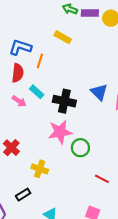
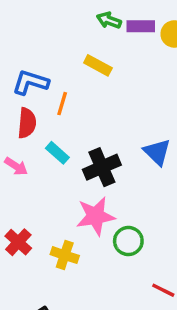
pink arrow: (19, 101) -> (16, 166), moved
black cross: (64, 101) -> (102, 167), turned -35
yellow cross: (40, 169) -> (65, 255), moved

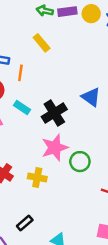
yellow rectangle: (98, 65) -> (42, 43), turned 30

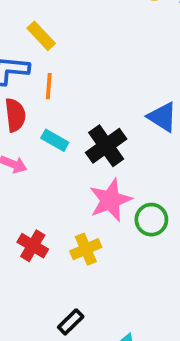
yellow rectangle: (42, 43) -> (41, 36), moved
yellow cross: (37, 178) -> (86, 249), turned -30

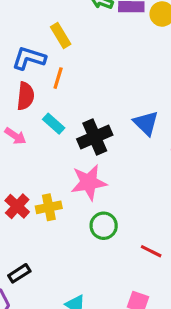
green circle: (151, 220) -> (104, 226), moved
yellow cross: (86, 249) -> (49, 207), moved
black rectangle: (71, 322) -> (19, 273), moved

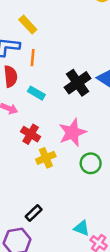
black cross: (95, 137) -> (78, 83), moved
red cross: (17, 206) -> (31, 134), moved

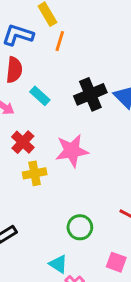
orange line: (33, 58) -> (60, 41), moved
green circle: (91, 163) -> (80, 227), moved

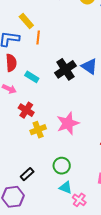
pink star: (72, 151) -> (68, 123), moved
green circle: (80, 227) -> (62, 166), moved

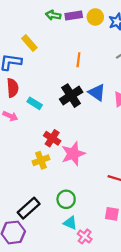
orange line: (38, 38) -> (78, 60), moved
red cross: (26, 110) -> (52, 138), moved
black rectangle: (27, 174) -> (29, 208), size x1.5

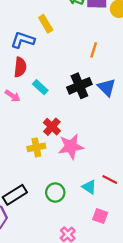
cyan triangle: (70, 223) -> (89, 187), moved

